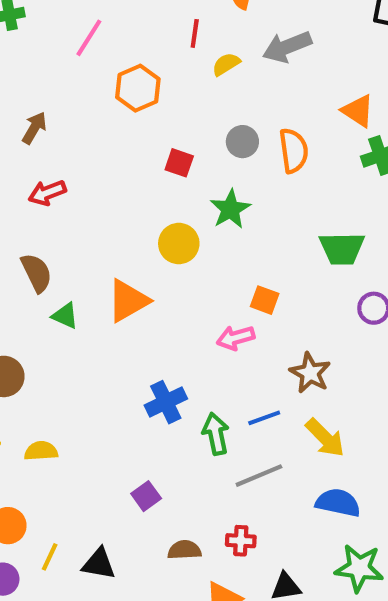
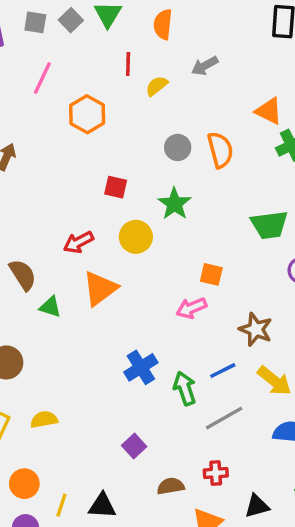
gray arrow: (287, 47) -> (205, 66), size x0.7
red square: (179, 163) -> (116, 187), moved
red arrow: (47, 193) -> (78, 242), moved

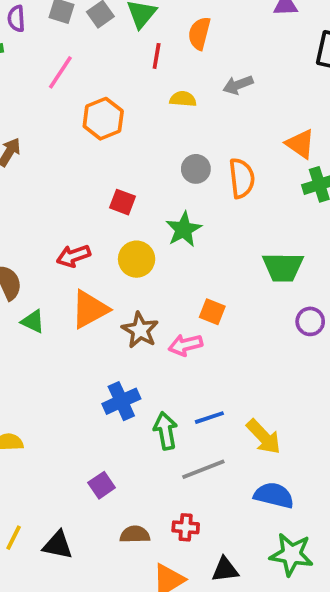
red line: (128, 64) -> (157, 56), moved
yellow semicircle: (157, 86) -> (183, 99), turned 35
brown star: (256, 329) -> (140, 330), moved

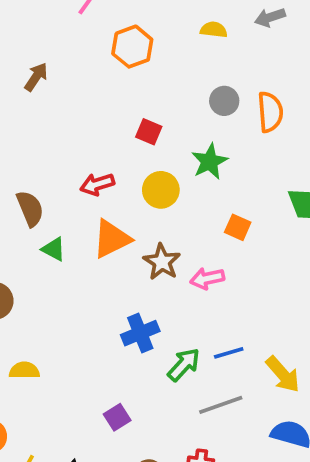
orange square: (212, 312) -> (238, 227), moved
green arrow: (166, 431) -> (184, 365), turned 51

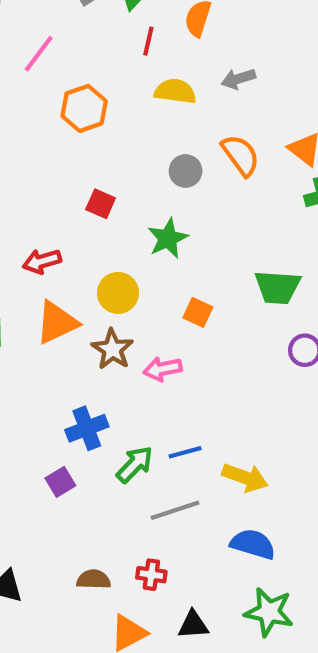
yellow semicircle: (214, 30) -> (175, 91), size x1.4
orange semicircle: (270, 112) -> (241, 155), moved, turned -33
yellow circle: (161, 190) -> (118, 293), moved
yellow arrow: (283, 374) -> (245, 477), turned -30
purple square: (117, 417) -> (60, 482), moved

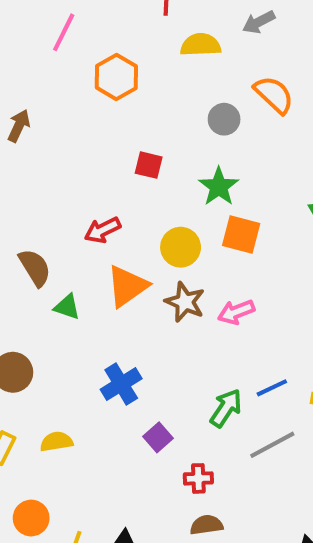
orange square: (198, 312) -> (241, 234), moved, size x1.4
blue cross: (87, 428) -> (121, 384), moved
red cross: (151, 575) -> (198, 478), moved

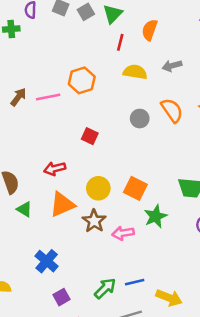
pink line: (64, 32) -> (48, 97), moved, turned 40
green star: (219, 187) -> (155, 216), moved
blue cross: (121, 384) -> (47, 261), turned -30

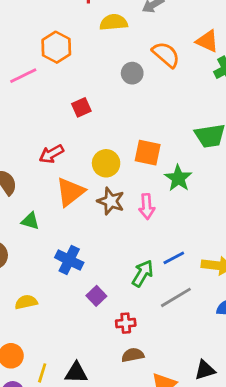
red square: (90, 136) -> (81, 107), turned -35
green triangle: (24, 209) -> (30, 221), moved
pink arrow: (123, 233) -> (147, 206), turned -70

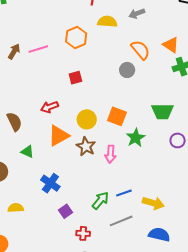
orange hexagon: (56, 47) -> (76, 38), moved
gray circle: (132, 73) -> (127, 70), moved

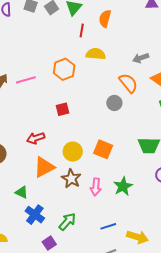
gray arrow: (137, 14) -> (141, 58), moved
green star: (136, 138) -> (123, 186), moved
green triangle: (27, 152) -> (22, 192), moved
green arrow: (100, 201) -> (67, 222), moved

